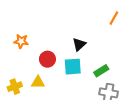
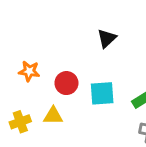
orange star: (21, 41) -> (29, 71), moved
black triangle: (79, 44) -> (107, 38), moved

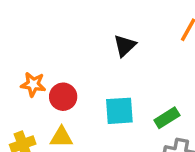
red circle: (66, 83) -> (63, 97), moved

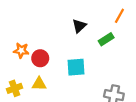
green rectangle: (167, 118) -> (106, 39), moved

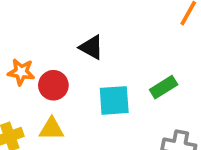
black triangle: (79, 26) -> (91, 47), moved, turned -48
green rectangle: (106, 39) -> (164, 87), moved

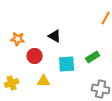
orange star: (21, 72) -> (18, 39), moved
yellow triangle: (52, 129) -> (44, 81), moved

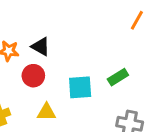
black triangle: (55, 36) -> (41, 46), moved

